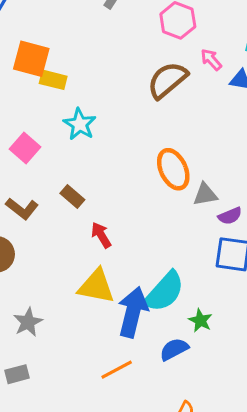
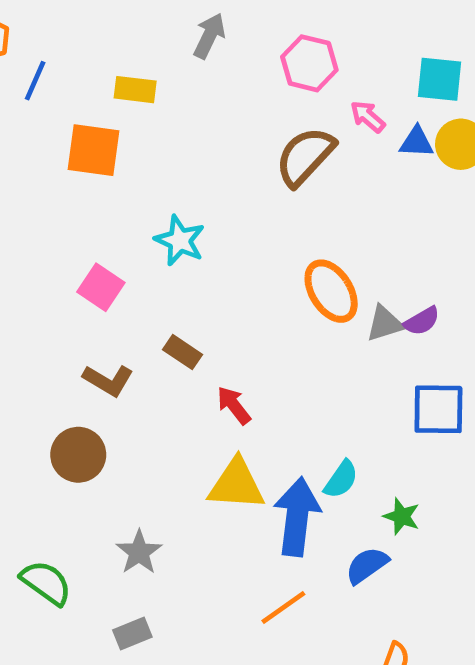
yellow rectangle: (53, 80) -> (135, 90), moved
purple semicircle: (230, 216) -> (422, 321), moved
cyan semicircle: (164, 292) -> (341, 479), size x0.6

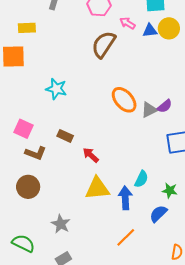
pink square: (101, 287) -> (23, 129), moved
blue arrow: (297, 517) -> (125, 198), size x0.7

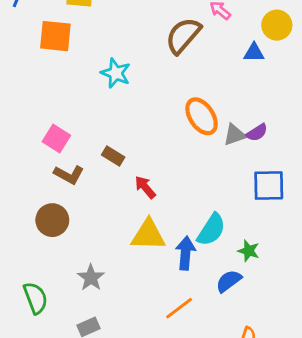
blue triangle: (150, 31) -> (254, 53), moved
cyan star: (56, 89) -> (116, 73), moved
cyan semicircle: (141, 179) -> (211, 230), size x1.4
green semicircle: (23, 243) -> (35, 298), turned 35

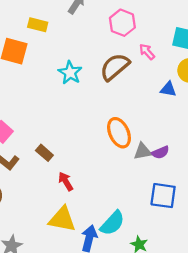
cyan star: (116, 73) -> (70, 73), moved

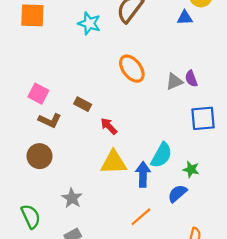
orange ellipse: (119, 133) -> (132, 69), moved
purple semicircle: (161, 152) -> (191, 79), turned 105

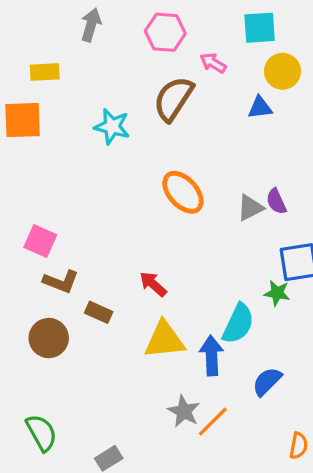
brown rectangle: (83, 104) -> (99, 312), moved
green star: (191, 169) -> (277, 293), moved
gray star: (72, 198) -> (184, 411), moved

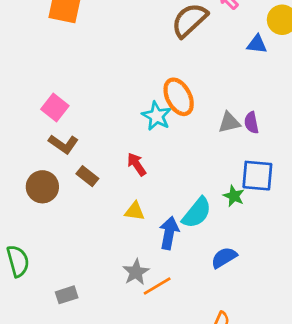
cyan star: (112, 126) -> (157, 116), moved
yellow triangle: (165, 340) -> (135, 211), size x0.6
blue semicircle: (267, 381) -> (224, 258), moved

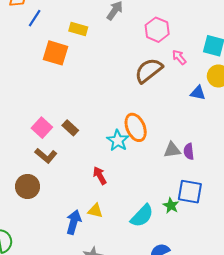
brown rectangle: (87, 176) -> (70, 128), moved
blue arrow: (169, 233) -> (74, 222), moved

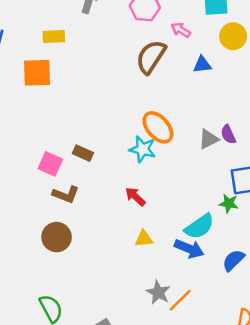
blue triangle: (198, 93) -> (202, 65), moved
cyan semicircle: (142, 216) -> (199, 226), turned 30
blue arrow: (74, 222) -> (189, 249), moved, turned 115

